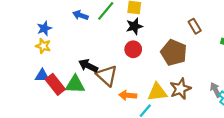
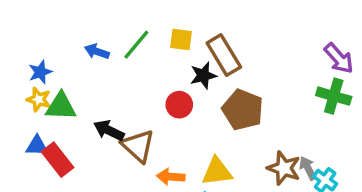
black star: (134, 26) -> (203, 75), moved
brown rectangle: (195, 26) -> (224, 55), moved, size x1.6
green triangle: (75, 84) -> (61, 106), moved
brown star: (180, 89) -> (284, 168), moved, turned -30

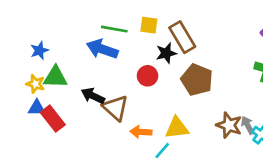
green line: (136, 45) -> (114, 29), turned 60
blue arrow: (97, 51) -> (102, 49), moved, size x1.6
yellow star: (39, 99) -> (35, 84), moved

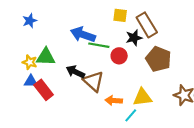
green line: (114, 29) -> (99, 45), moved
blue star: (39, 50) -> (30, 21), moved

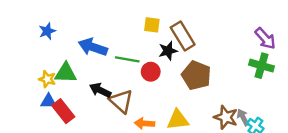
blue arrow: (83, 35) -> (93, 47), moved

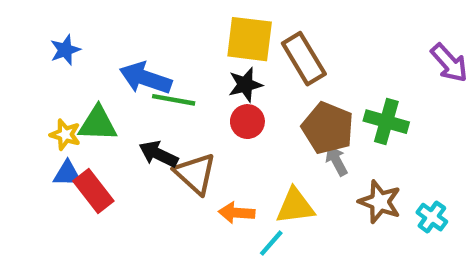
yellow square: (152, 25) -> (250, 39), size x1.6
black star: (168, 51) -> (245, 85), moved
green line: (127, 59) -> (174, 100), moved
green cross: (262, 66) -> (386, 122), moved
gray arrow: (243, 117) -> (336, 161), moved

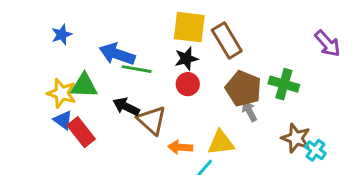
yellow star: (65, 135) -> (62, 93), size x1.4
blue triangle: (67, 174) -> (63, 120), turned 35
brown star: (380, 202) -> (296, 138), moved

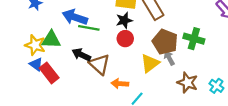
brown star: (296, 138) -> (187, 83), moved
yellow triangle: (221, 143) -> (150, 63), moved, turned -30

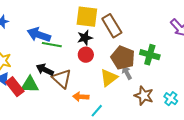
green triangle: (51, 40) -> (30, 85), moved

